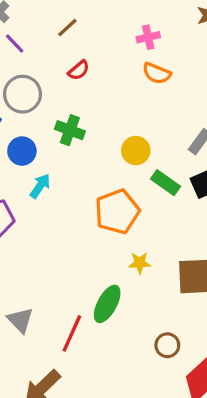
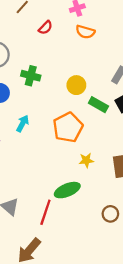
red semicircle: (79, 70) -> (45, 28), moved
cyan arrow: (40, 186) -> (23, 123), moved
green ellipse: (107, 304) -> (67, 190), turned 45

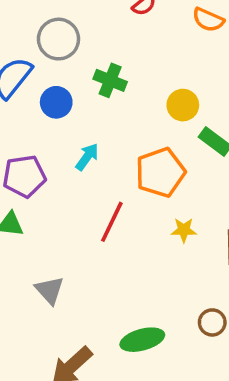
green ellipse: (67, 190) -> (142, 340), moved
red line: (45, 212) -> (112, 222), moved

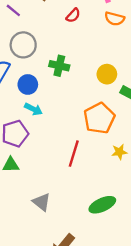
cyan arrow: (87, 157) -> (33, 109), moved, turned 90
green ellipse: (142, 340) -> (102, 205), moved

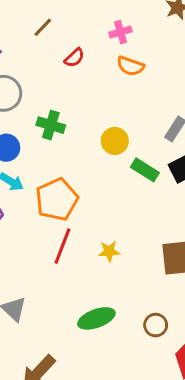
orange pentagon: (99, 118) -> (57, 200), moved
yellow star: (119, 152) -> (109, 251), moved

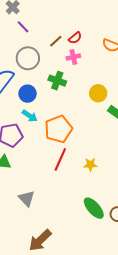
brown line: (43, 27) -> (56, 41), moved
pink cross: (120, 32) -> (73, 57), moved
green ellipse: (96, 318) -> (94, 208), moved, turned 65

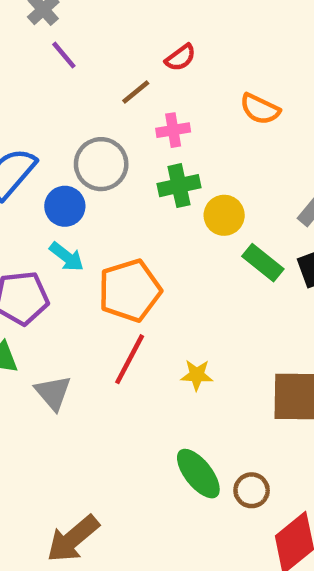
red semicircle: (75, 38) -> (180, 58), moved
gray circle: (28, 58) -> (101, 164), moved
green cross: (57, 81) -> (179, 186), moved, turned -36
gray triangle: (27, 198) -> (53, 393), moved

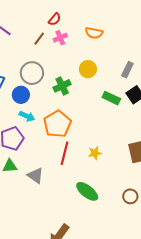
pink cross: (173, 130) -> (60, 38), moved
green cross: (179, 186) -> (62, 86), moved
yellow circle: (224, 215) -> (88, 69), moved
green ellipse: (198, 474) -> (87, 191), moved

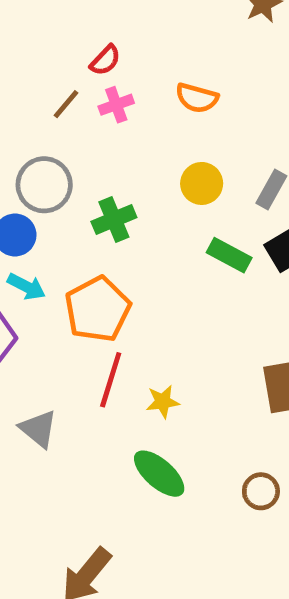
yellow circle: (88, 69) -> (202, 183), moved
yellow star: (95, 153) -> (163, 402), moved

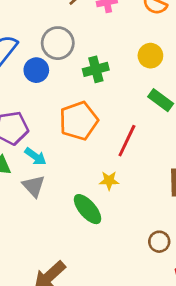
cyan arrow: (26, 287) -> (35, 156), moved
red line: (111, 380) -> (127, 141), moved
green ellipse: (159, 474) -> (88, 209), moved

